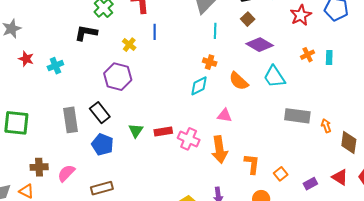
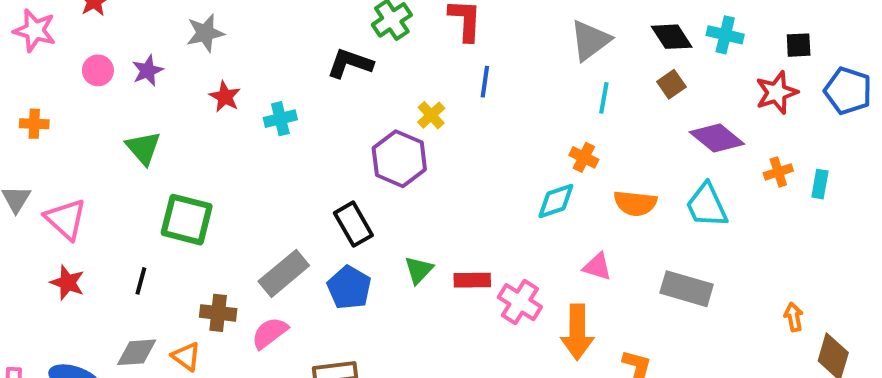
yellow cross: (129, 45) -> (431, 115), moved
purple diamond: (260, 45) -> (717, 138), moved
orange semicircle: (239, 81) -> (635, 203), turned -45
gray rectangle: (297, 116) -> (687, 289), moved
gray rectangle: (71, 120) -> (284, 273), moved, turned 50

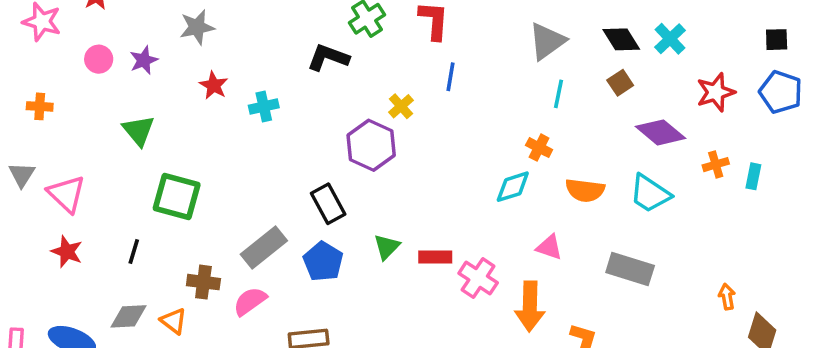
cyan cross: (725, 35) -> (670, 39), turned 32
black square: (799, 45) -> (777, 40), moved
cyan trapezoid: (707, 205) -> (650, 194), turned -33

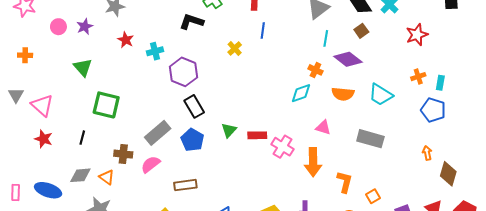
blue pentagon: (781, 92) -> (433, 110), moved
purple diamond: (660, 132) -> (348, 59), moved
purple hexagon: (371, 145) -> (183, 72), moved

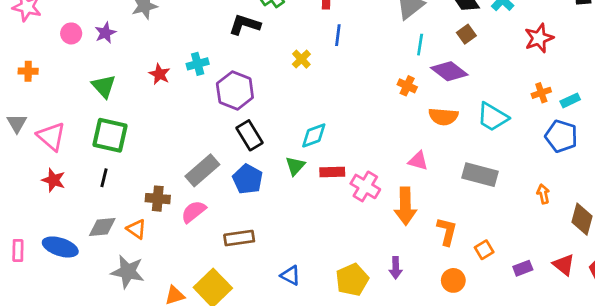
red star: (126, 40) -> (159, 74), moved
cyan rectangle: (440, 83) -> (570, 100), turned 56
cyan diamond: (301, 93) -> (314, 135), moved
green square: (106, 105) -> (110, 135), moved
orange arrow: (427, 153) -> (543, 194), moved

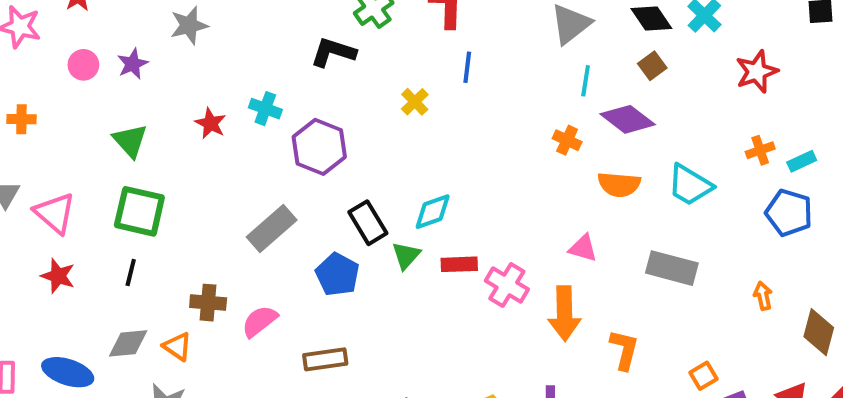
cyan cross: (198, 64) -> (265, 109), turned 35
black rectangle: (250, 135) -> (368, 223), moved
gray rectangle: (202, 170) -> (272, 229), moved
orange square: (484, 250) -> (703, 376), moved

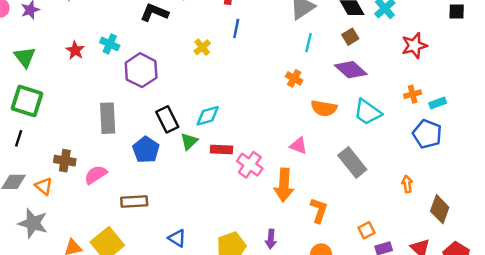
purple diamond: (628, 119) -> (351, 70), moved
gray rectangle: (272, 229) -> (108, 118), turned -56
gray rectangle: (672, 268) -> (352, 162), turned 32

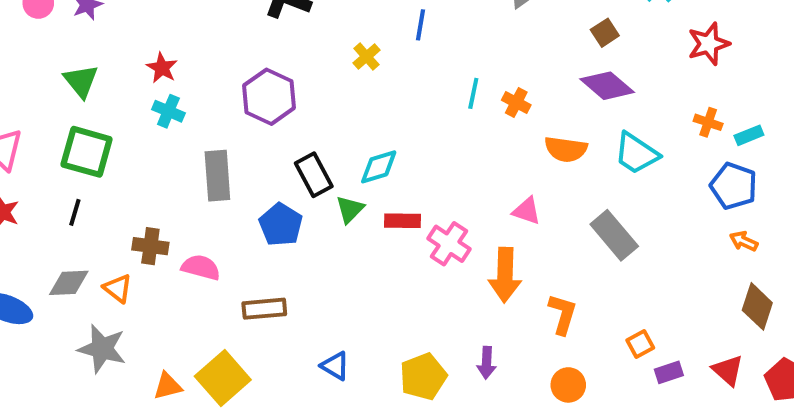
cyan line: (308, 43) -> (473, 93), moved
cyan cross: (110, 44) -> (168, 111), moved
orange cross: (413, 94) -> (708, 122), turned 35
pink semicircle: (96, 175) -> (201, 267), turned 50
orange arrow: (407, 184) -> (744, 241), moved, turned -56

